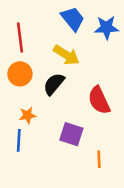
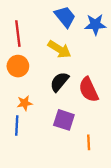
black semicircle: (54, 84) -> (59, 82), moved

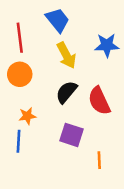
blue trapezoid: (65, 17) -> (58, 20), moved
blue star: (95, 25) -> (107, 45), moved
yellow arrow: (59, 49) -> (66, 55), turned 30

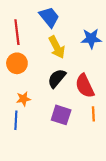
orange line: (99, 160) -> (93, 114), moved

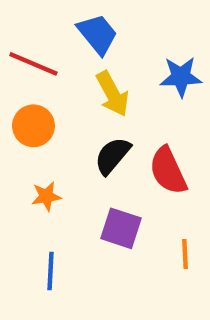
red line: (17, 32) -> (33, 64), turned -60
orange line: (93, 114) -> (185, 254), moved
blue line: (16, 120) -> (51, 271), moved

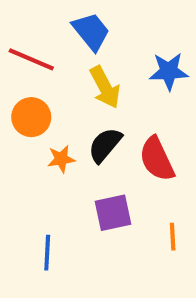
orange star: (46, 196) -> (61, 159), moved
purple square: (121, 228) -> (113, 213), turned -30

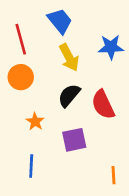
red line: (31, 59) -> (21, 39), turned 52
orange star: (61, 159) -> (35, 122), moved, turned -30
orange line: (173, 237) -> (113, 175), moved

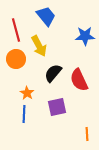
yellow arrow: (69, 57) -> (39, 46), moved
blue line: (31, 166) -> (24, 114), moved

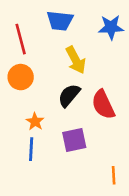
blue trapezoid: (46, 16) -> (60, 21), turned 135
blue star: (85, 36) -> (111, 27), moved
yellow arrow: (39, 46) -> (76, 60), moved

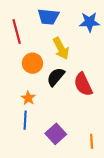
orange circle: (21, 77) -> (32, 63), moved
purple square: (74, 140) -> (56, 134), moved, turned -30

